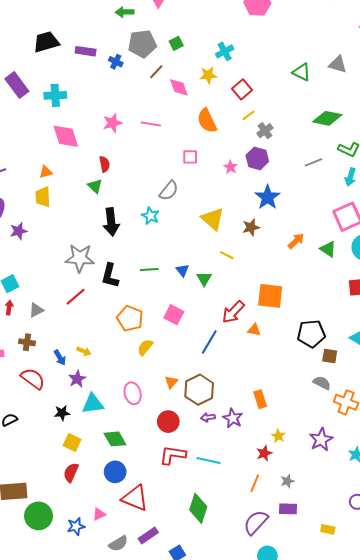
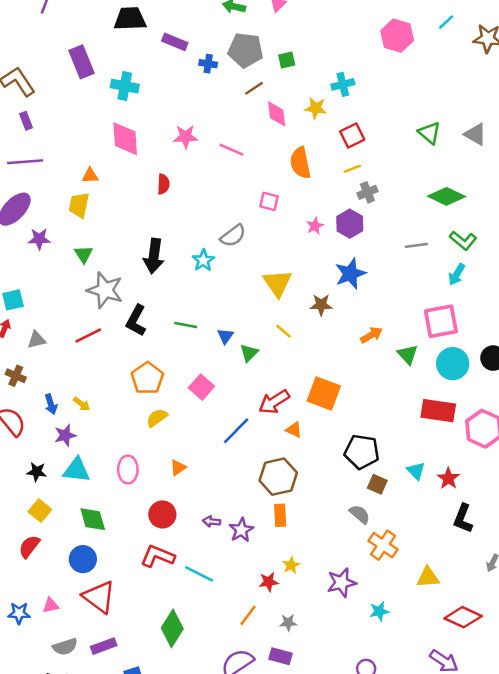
blue cross: (116, 62) -> (208, 64), turned -32
green triangle: (95, 186) -> (84, 254), moved
brown hexagon: (199, 390) -> (278, 477), moved

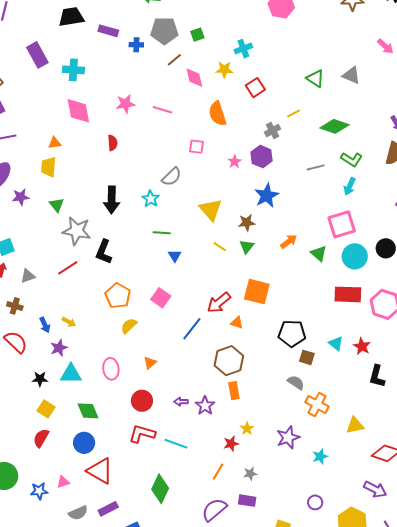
yellow line: (352, 169) -> (293, 113), moved
green line: (186, 325) -> (162, 233), moved
green triangle: (249, 353) -> (247, 247), moved

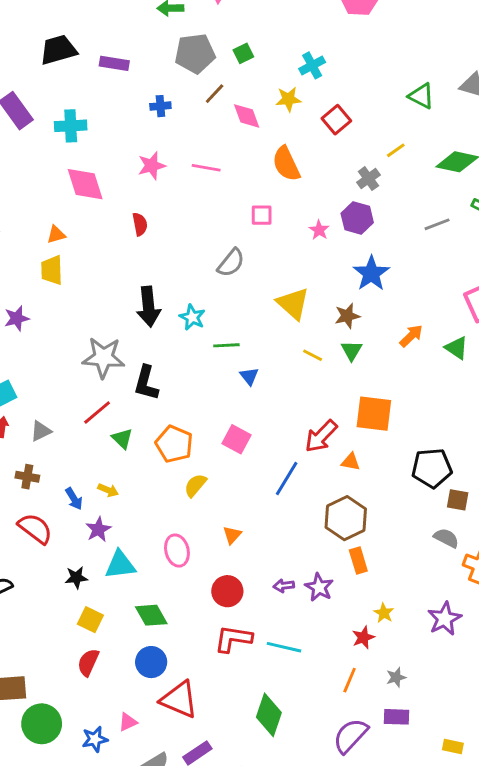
blue cross: (136, 45) -> (160, 106), moved
cyan star: (151, 199) -> (192, 317), moved
green triangle: (57, 205) -> (122, 439), moved

